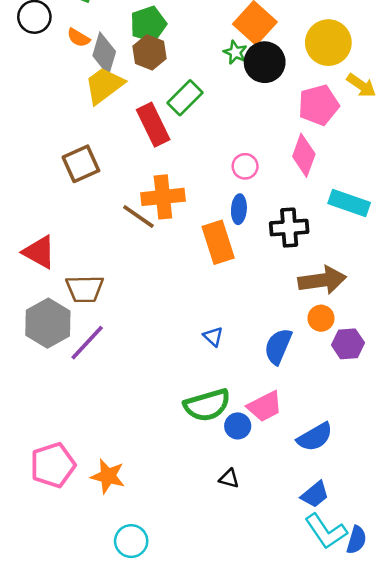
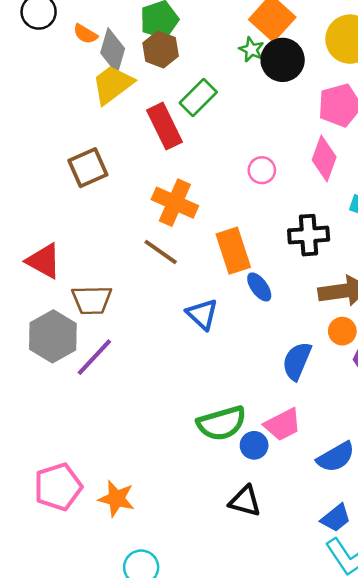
orange cross: (163, 197) -> (175, 203), turned 30
blue ellipse: (239, 209) -> (259, 287), moved, turned -40
brown line: (138, 217) -> (161, 252), moved
blue triangle: (213, 337) -> (202, 314), moved, size x1.5
black triangle: (229, 479) -> (245, 501), size x1.5

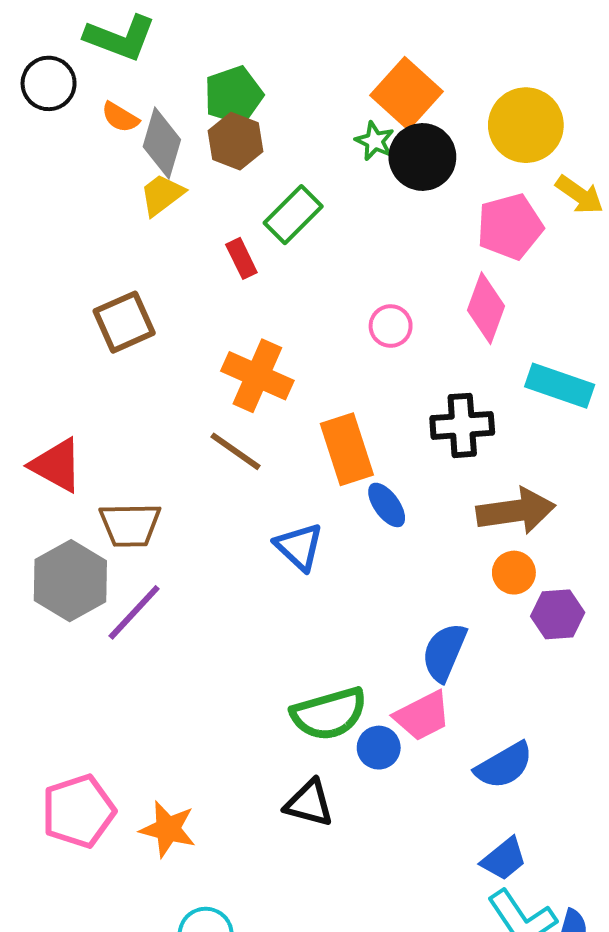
yellow trapezoid: (113, 85) -> (162, 195), size x0.7
red rectangle: (164, 126) -> (241, 258), size x0.6
blue semicircle: (297, 361) -> (444, 652), moved
black triangle: (245, 501) -> (309, 803), moved

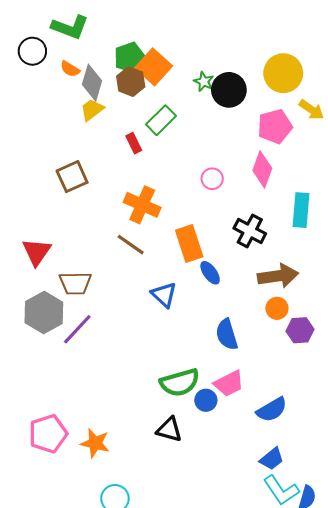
orange square: (407, 93) -> (154, 67), moved
cyan rectangle: (560, 386) -> (301, 210), turned 76
black cross: (462, 425) -> (250, 231), turned 32
red triangle: (57, 465) -> (37, 252), turned 36
blue semicircle: (444, 652) -> (227, 334), moved, turned -40

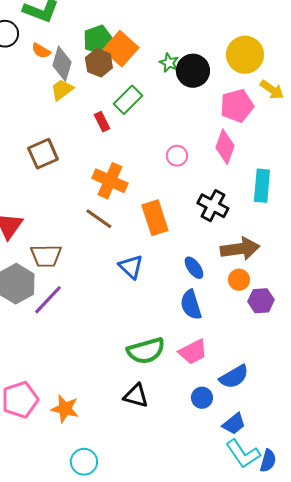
blue ellipse: (210, 273) -> (194, 268), moved
blue circle: (206, 400) -> (202, 398), moved

